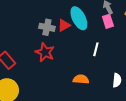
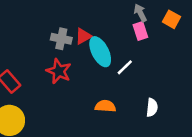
cyan ellipse: (79, 18) -> (100, 52), moved
white line: (96, 49) -> (125, 67), turned 32

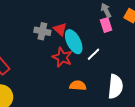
red triangle: (83, 36) -> (60, 29), turned -48
red star: (59, 71) -> (62, 57), moved
white semicircle: (152, 107) -> (115, 87), size x1.6

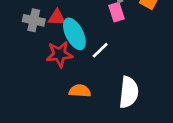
red triangle: (60, 29) -> (57, 18), turned -40
red star: (62, 57) -> (59, 54), turned -30

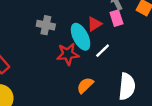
red triangle: (57, 18) -> (94, 24), moved, turned -35
orange semicircle: (80, 91) -> (85, 85), turned -48

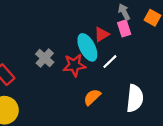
gray cross: (46, 25) -> (45, 58), moved, turned 30

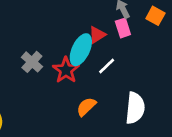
cyan ellipse: (87, 47) -> (81, 50), turned 52
red star: (74, 65) -> (66, 70), turned -30

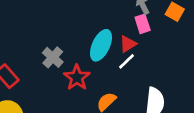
red triangle: (97, 35) -> (128, 44), moved
red star: (66, 70) -> (77, 77), moved

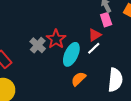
cyan ellipse: (101, 45) -> (71, 54), moved
red star: (77, 77) -> (56, 39), moved

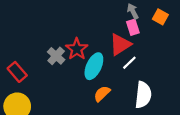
red triangle: (95, 35) -> (120, 44), size x1.5
white line: (94, 48) -> (129, 63), moved

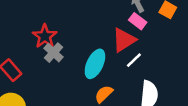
pink rectangle: (133, 27) -> (138, 21), turned -35
red star: (77, 49) -> (45, 36), moved

